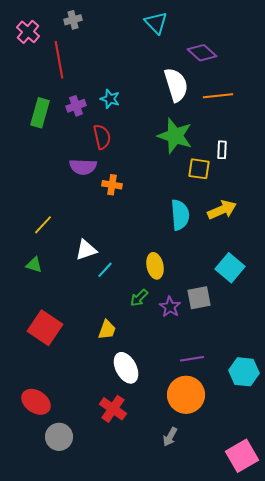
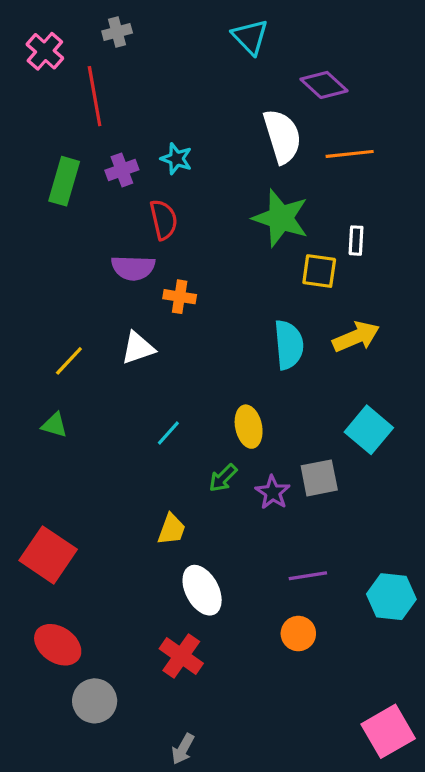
white triangle: (86, 250) -> (138, 348), moved
red square: (45, 328) -> (48, 555), moved
orange circle: (186, 395) -> (298, 634), size x0.6
gray arrow: (170, 437) -> (183, 749), moved

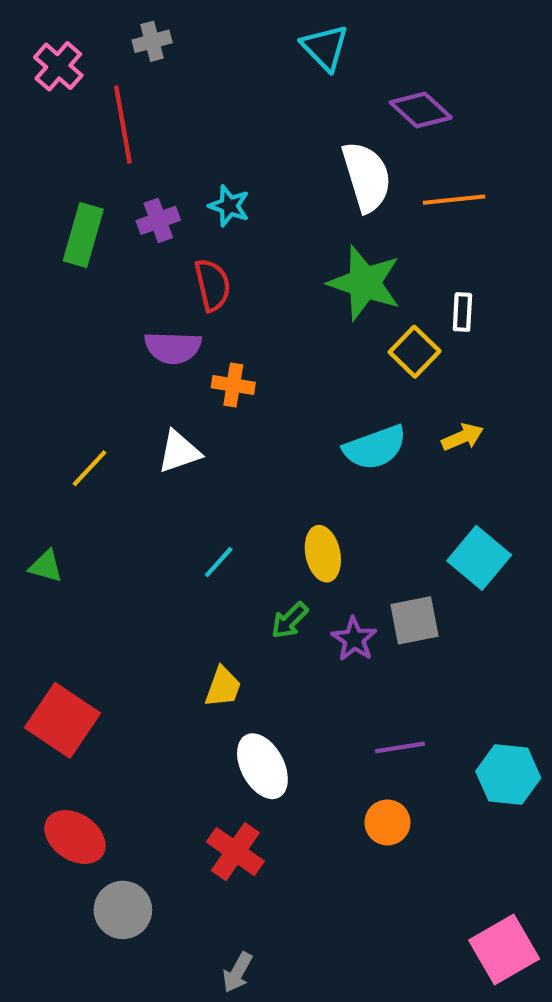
yellow square: (319, 271) -> (415, 352), turned 36
yellow arrow: (356, 337) -> (462, 437), size x0.7
cyan semicircle: (289, 345) -> (375, 447), turned 75
green triangle: (55, 425) -> (46, 566), moved

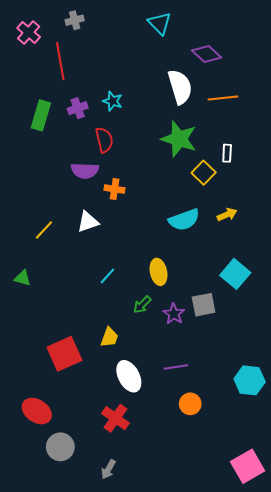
red square: (62, 720) -> (64, 354), moved, turned 32
purple line: (400, 747) -> (176, 367), moved
gray arrow: (237, 972) -> (108, 469), moved

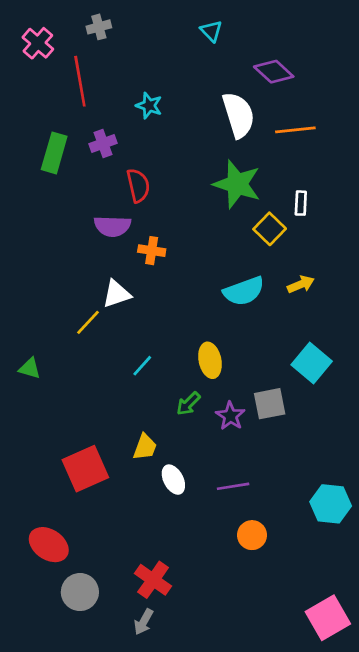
cyan triangle: (160, 23) -> (211, 31), size x0.7
cyan star: (112, 101) -> (149, 106), moved
yellow line: (44, 230) -> (88, 322), moved
white ellipse: (129, 376) -> (173, 480), moved, size x0.7
red cross: (116, 418) -> (153, 580), moved

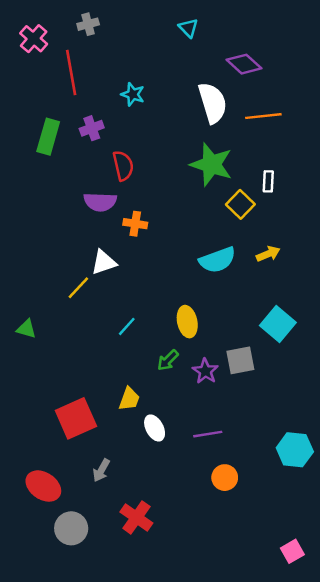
pink square: (328, 618) -> (292, 551), size x0.6
gray arrow: (144, 622) -> (101, 470), moved

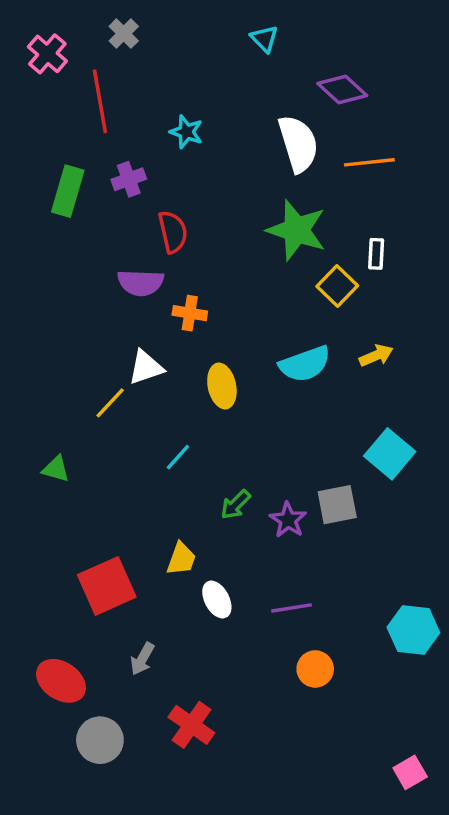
gray cross: (88, 24) -> (124, 34), turned -30
yellow ellipse: (187, 322) -> (222, 386), moved
green triangle: (26, 329) -> (56, 469), moved

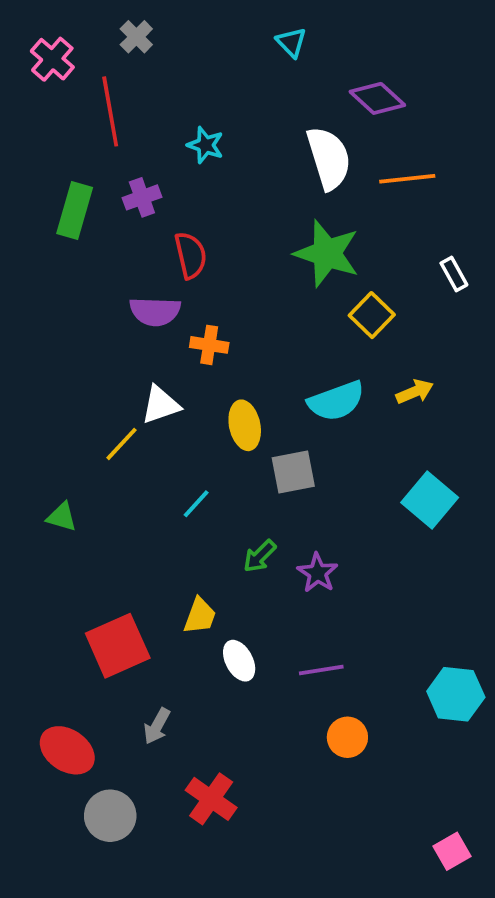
white rectangle: (376, 254) -> (454, 274), moved, turned -32
gray square: (337, 505) -> (293, 472), moved

